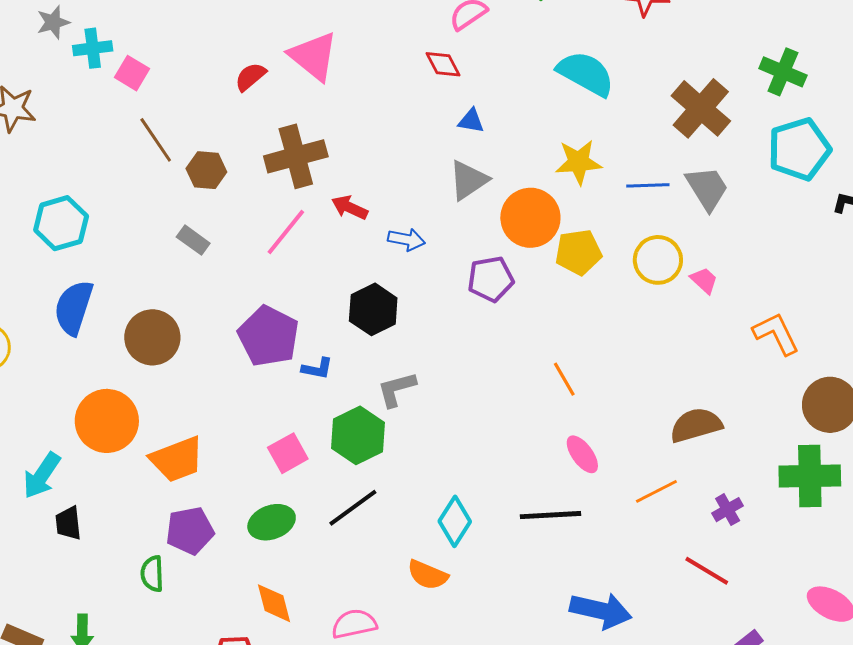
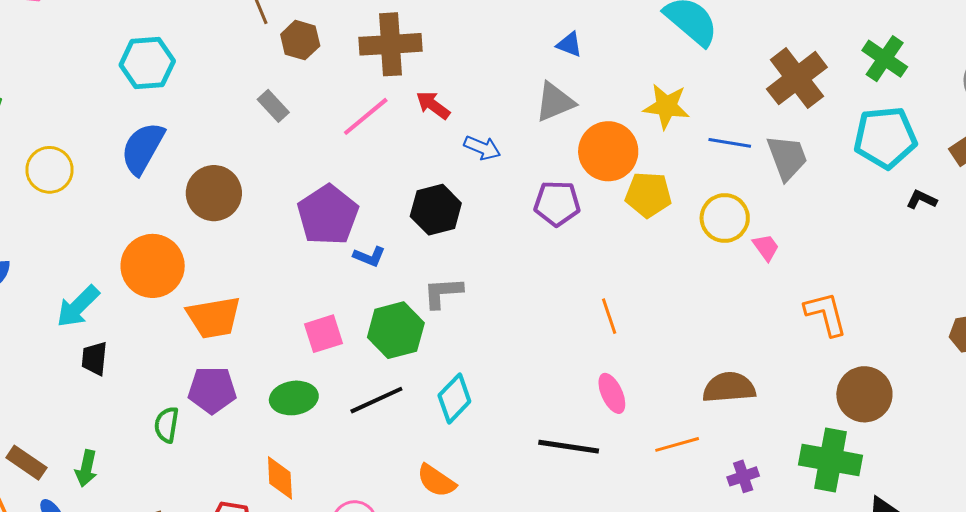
cyan diamond: (455, 521) -> (454, 398), moved

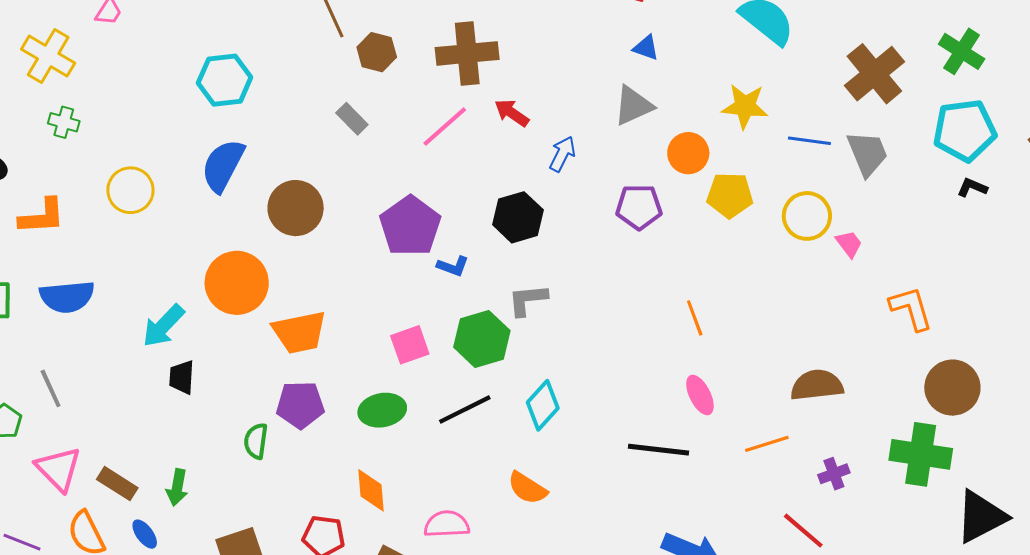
blue arrow: (482, 148) -> (562, 154), turned -84
orange circle: (608, 151) -> (688, 153), size x0.7
black L-shape: (922, 200) -> (972, 187), moved

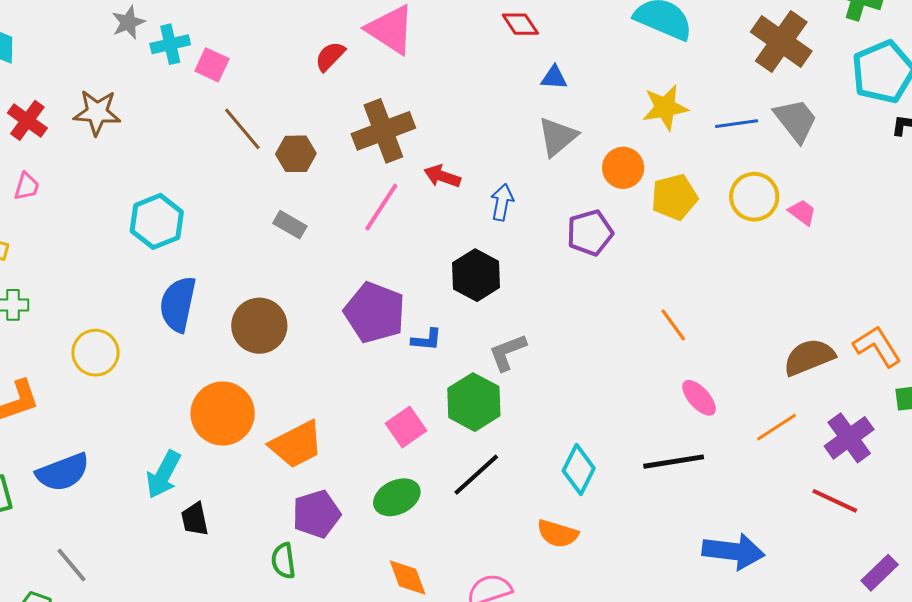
orange L-shape: (911, 308) -> (877, 346), moved
cyan diamond: (543, 405) -> (579, 469), moved
purple cross: (834, 474) -> (849, 438), size x1.6

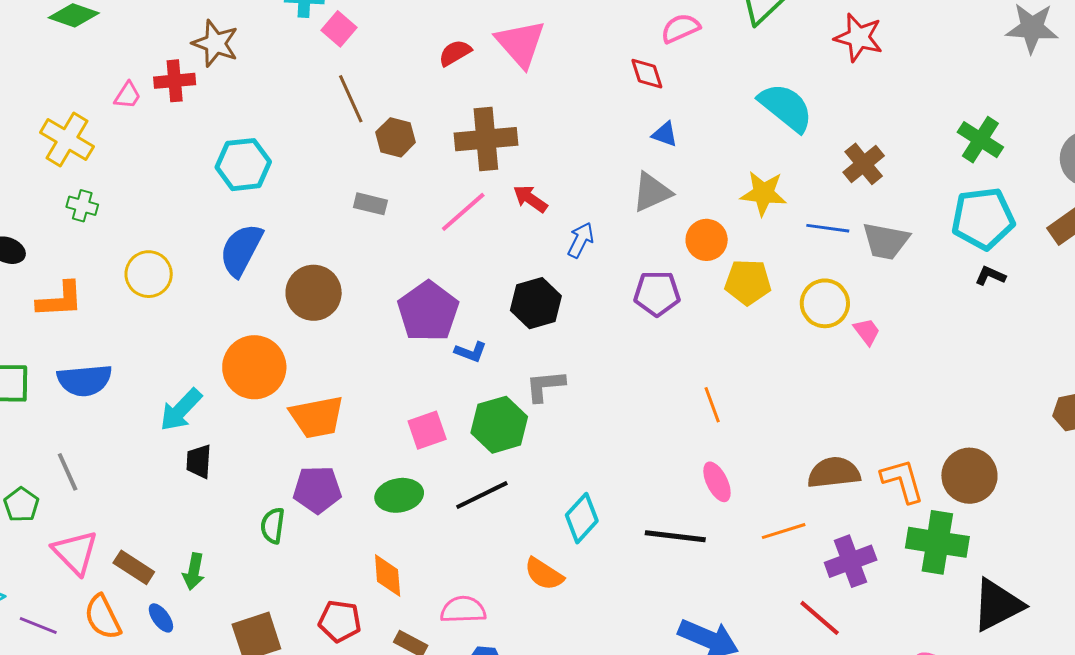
brown cross: (781, 42) -> (864, 164), moved, size x0.7
red cross: (27, 120) -> (175, 81), moved, turned 33
gray trapezoid: (796, 120) -> (886, 241), turned 123
gray rectangle: (290, 225) -> (370, 204), turned -32

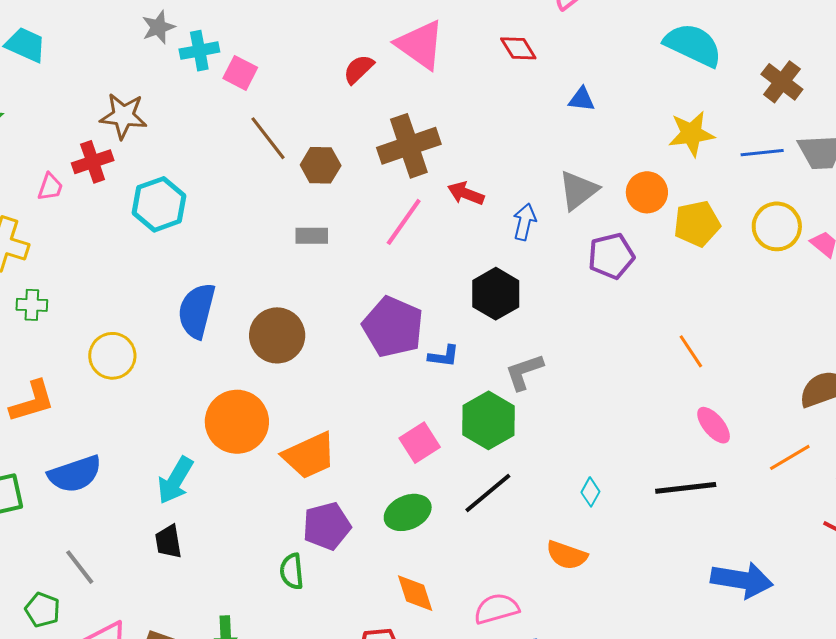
red diamond: (647, 74) -> (518, 48), moved
cyan hexagon: (243, 165) -> (159, 204), moved
gray triangle: (652, 192) -> (578, 190), moved
black trapezoid: (199, 461) -> (168, 542), moved
cyan diamond: (582, 518) -> (591, 492), size x0.6

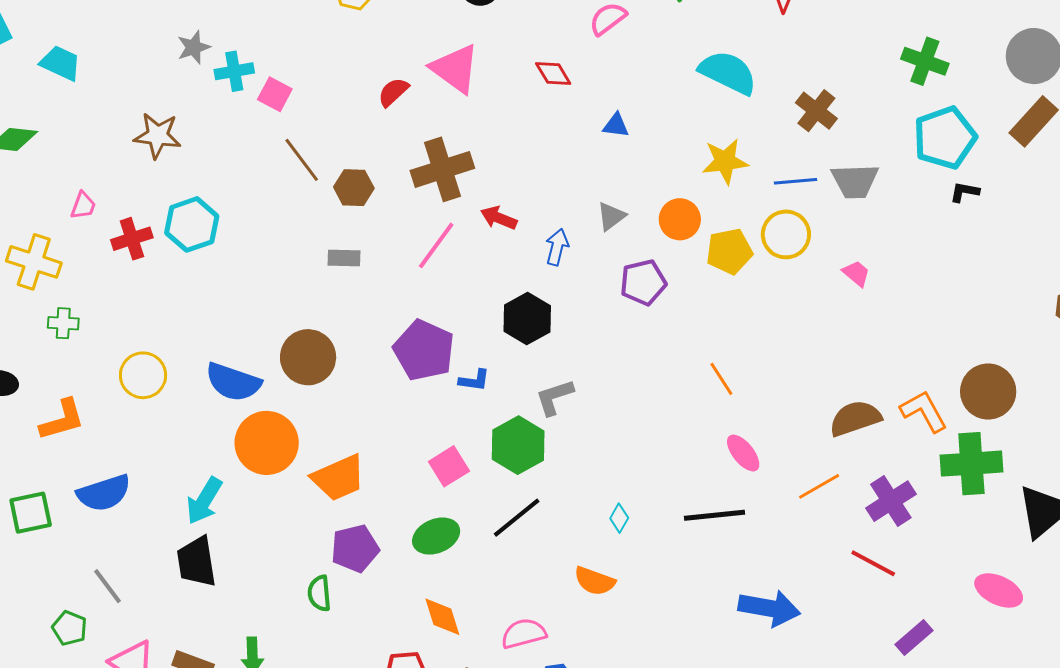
red cross: (93, 162) -> (132, 239), moved
gray triangle: (578, 190) -> (611, 216), size x0.7
yellow circle: (777, 226) -> (786, 234), moved
blue semicircle: (197, 311) -> (233, 382), moved, turned -86
black trapezoid: (168, 542) -> (196, 562), size x1.5

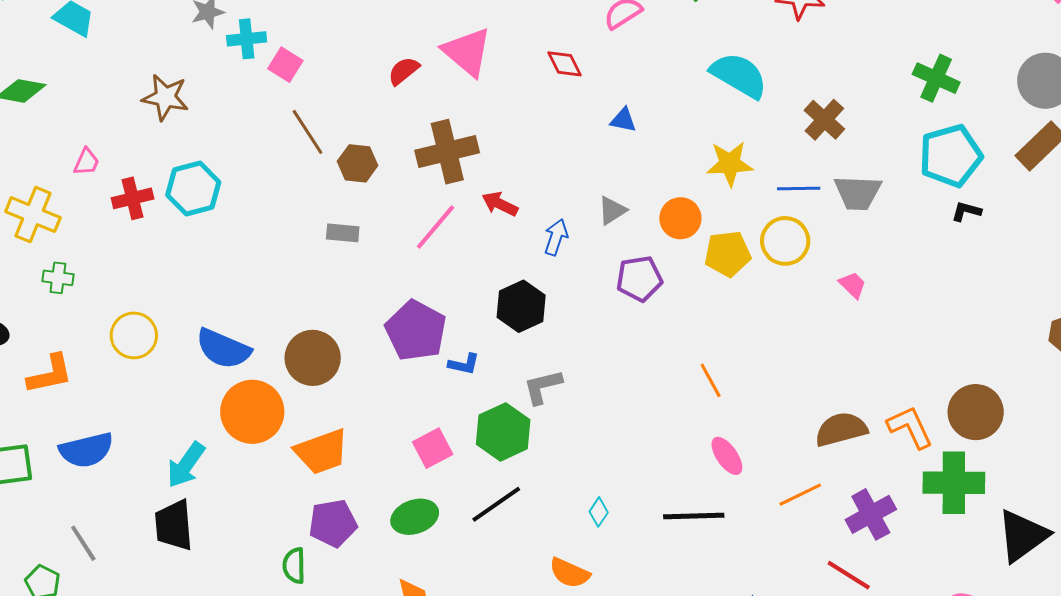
brown circle: (308, 357) -> (313, 358), moved

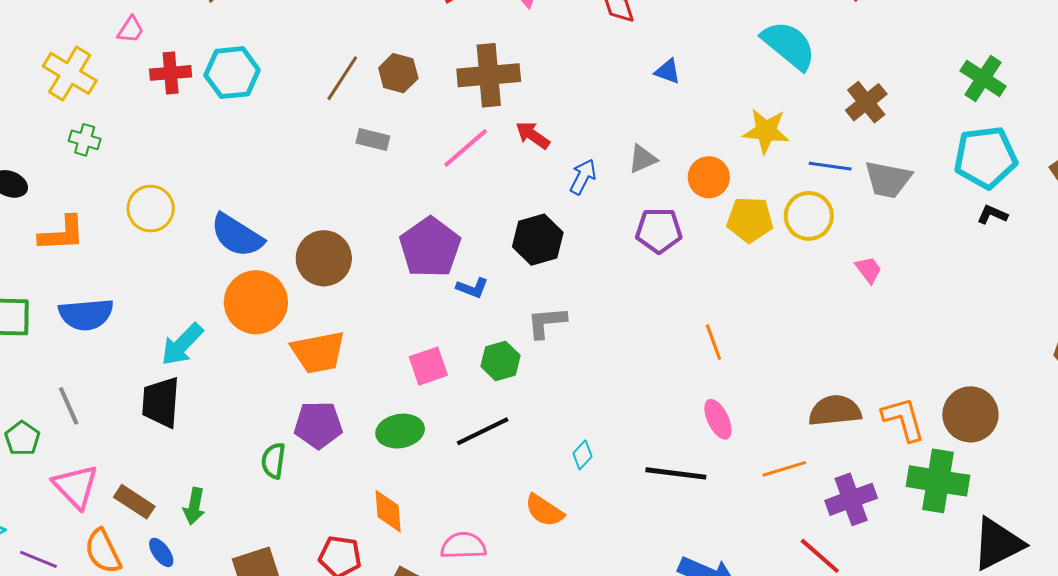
brown line: (308, 132) -> (342, 78), moved, turned 57
green hexagon: (503, 432) -> (500, 361), size x0.7

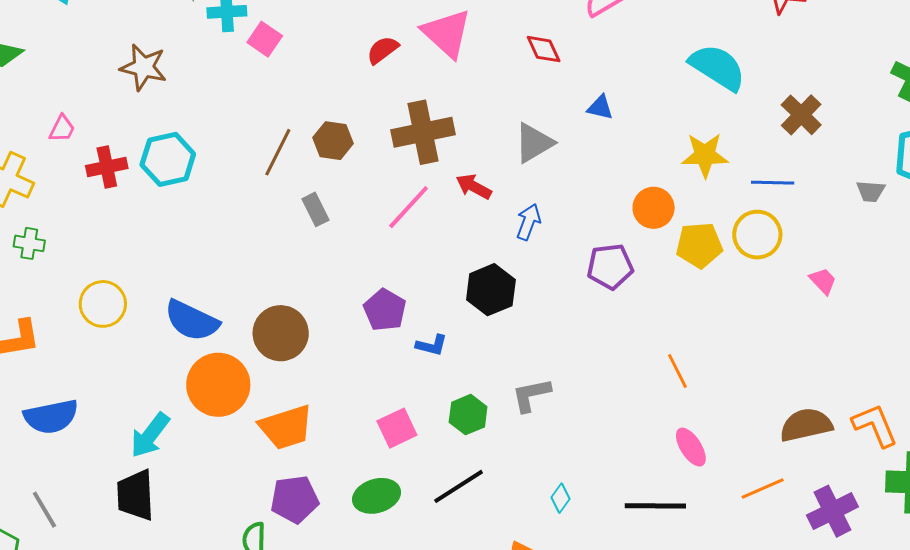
gray rectangle: (373, 139) -> (316, 209), turned 56
gray triangle: (643, 159) -> (534, 143), moved, size x1.4
gray trapezoid: (888, 179) -> (871, 191), moved, size x0.6
purple pentagon: (430, 247) -> (385, 310), size x0.7
gray L-shape: (547, 322) -> (531, 395), moved

